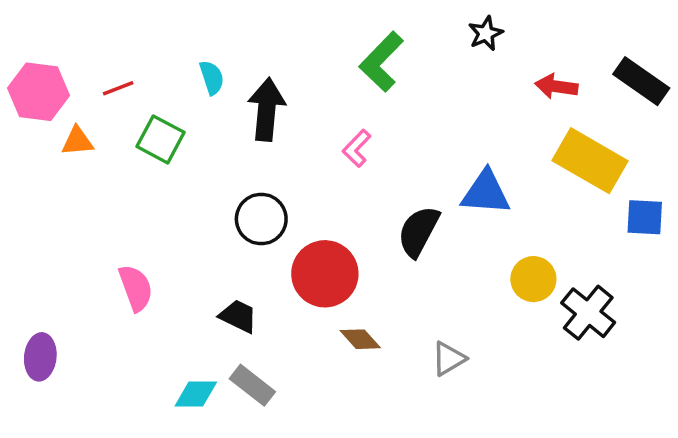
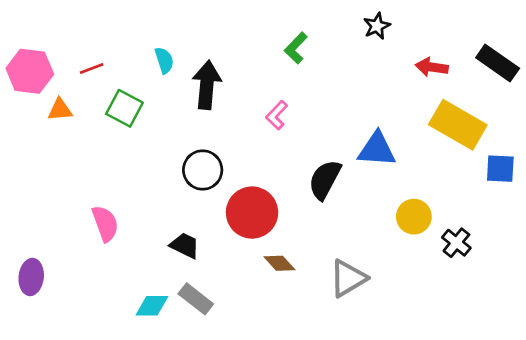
green L-shape: (381, 62) -> (296, 48), size x0.7
black cross: (588, 313) -> (456, 243), size x0.7
gray triangle: (449, 359) -> (348, 278), size x1.4

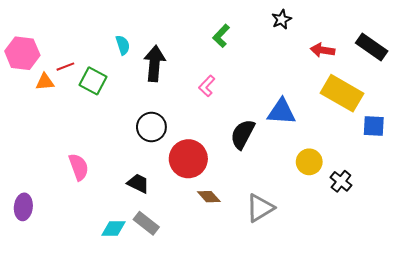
red line: (92, 69) -> (65, 67), moved

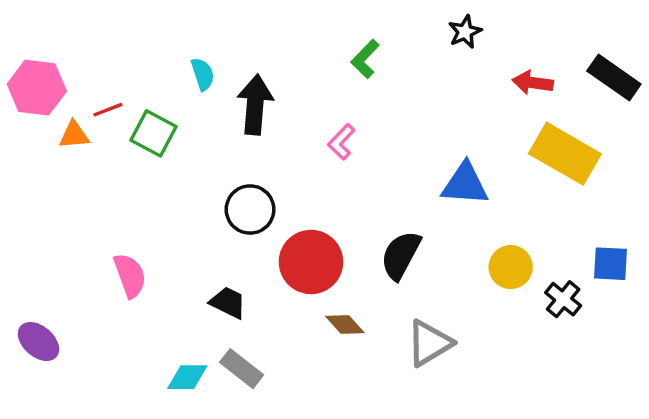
blue square: (374, 126) -> (611, 264), moved
black semicircle: (243, 134) -> (401, 255), moved
purple ellipse: (23, 207) -> (38, 342), turned -55

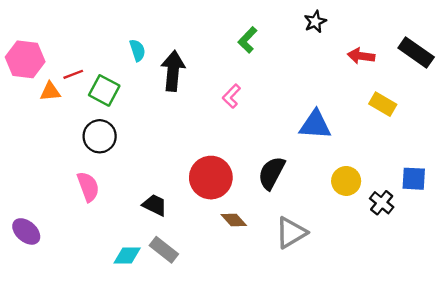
yellow rectangle: (565, 154) -> (383, 104), size x0.6
black circle: (250, 210) -> (100, 136), moved

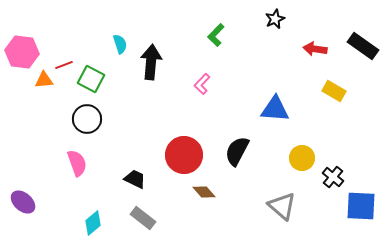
blue square: (414, 179) -> (361, 206), moved, size x1.4
gray triangle: (291, 233) -> (282, 206), moved, turned -48
cyan diamond: (127, 256) -> (93, 223), moved, turned -40

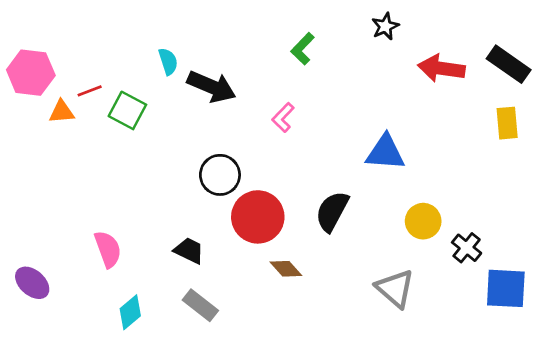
red arrow: (315, 49) -> (441, 68), size x1.4
black arrow: (151, 62) -> (212, 87), turned 108
yellow rectangle: (334, 91) -> (507, 123), moved, turned 55
black circle: (87, 119) -> (220, 175), moved
pink semicircle: (77, 163) -> (108, 249), moved

